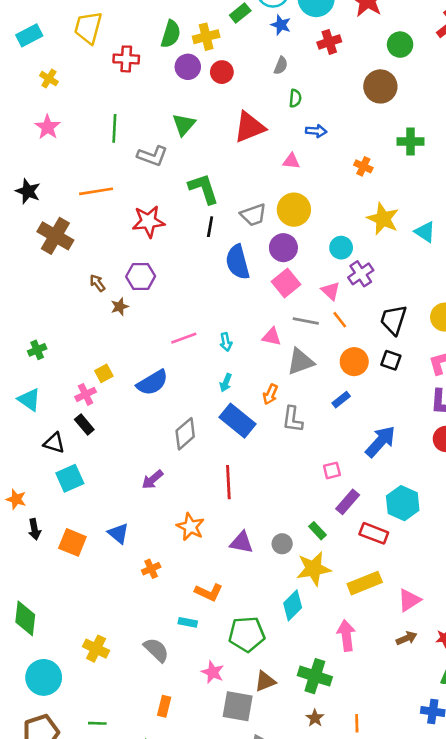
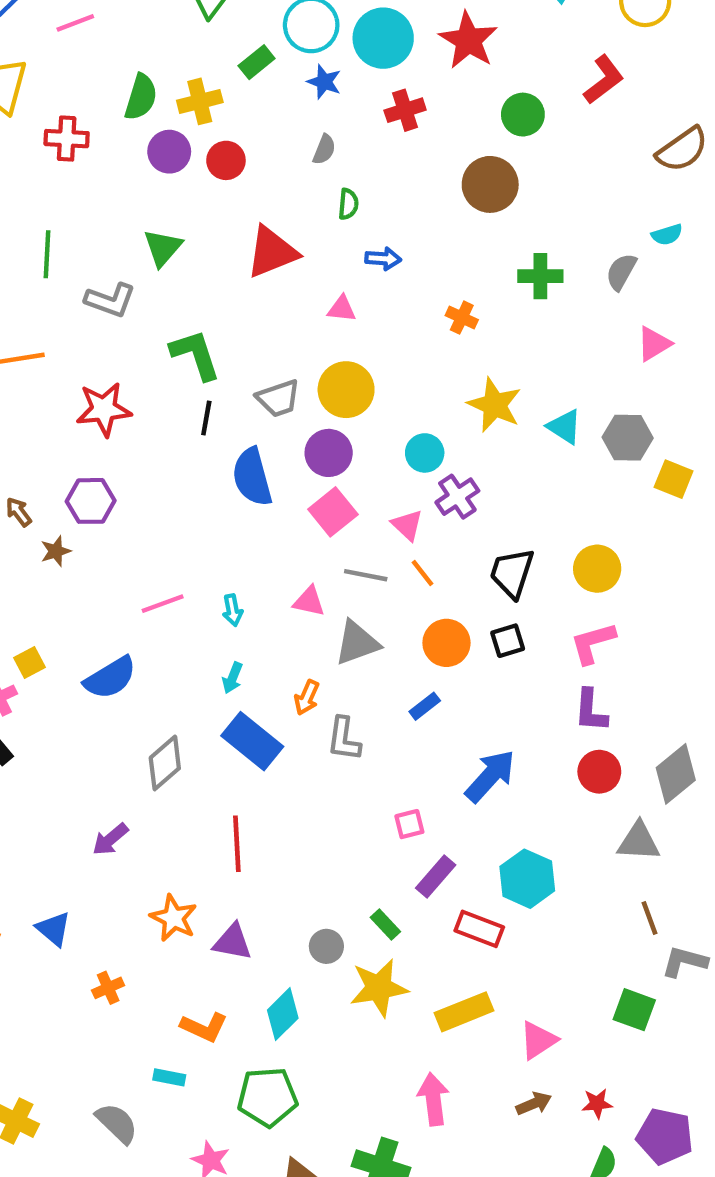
black square: (391, 360) -> (508, 641), turned -36
purple triangle: (242, 542) -> (233, 942), moved
cyan diamond: (293, 605) -> (283, 1014), moved

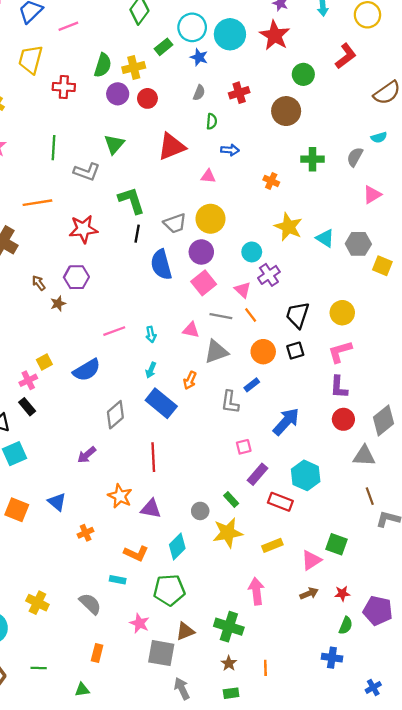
red cross: (405, 110) -> (239, 93), moved
gray L-shape: (344, 739) -> (230, 402), moved
green square: (634, 1010) -> (337, 544), moved
yellow rectangle: (464, 1012) -> (272, 545), size x0.7

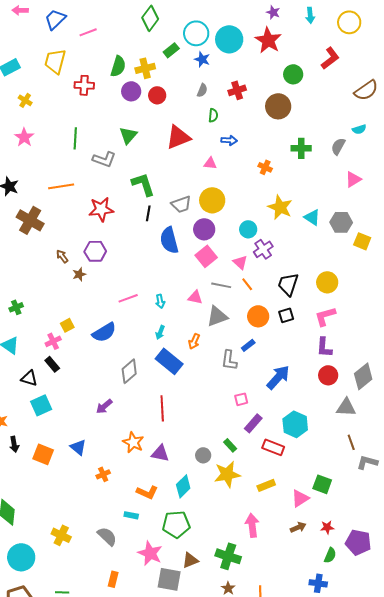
pink star: (139, 623) -> (150, 553), size x1.4

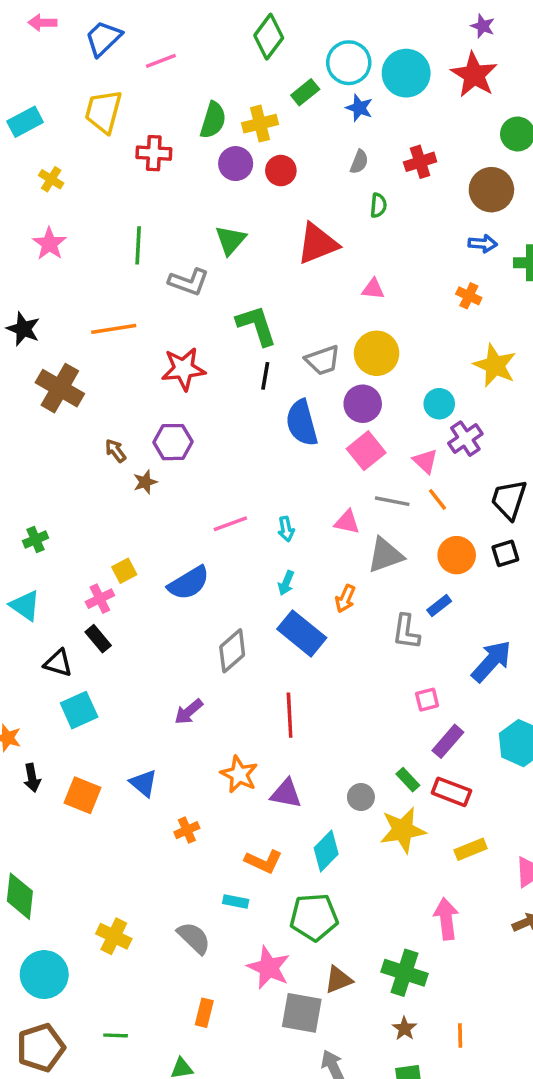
blue arrow: (229, 140) -> (483, 244), moved
red rectangle: (273, 447) -> (451, 792), moved

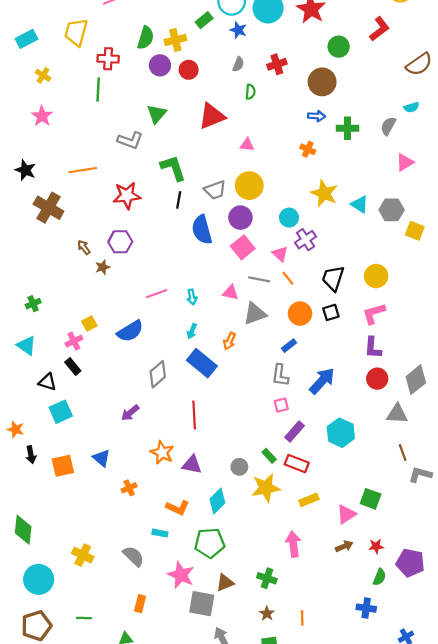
green line: (138, 245) -> (98, 90), moved
gray L-shape: (406, 632) -> (280, 375), moved
orange square: (82, 795) -> (63, 466), turned -35
green cross: (404, 973) -> (267, 578), size x0.7

